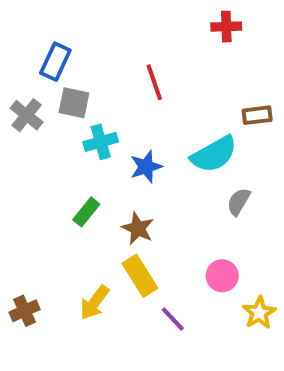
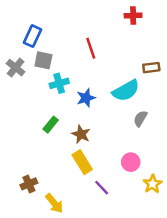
yellow arrow: (95, 303) -> (54, 203), moved, turned -75
brown cross: (25, 311) -> (29, 184), moved

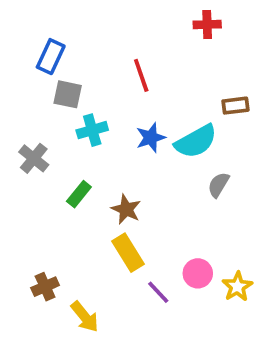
gray cross: (16, 68) -> (34, 158), moved
blue star: (86, 98) -> (151, 138), moved
pink circle: (131, 162) -> (198, 273), moved

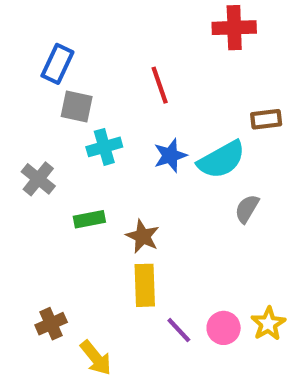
red cross: (207, 24) -> (234, 28), size x1.4
green rectangle: (79, 194) -> (89, 219), turned 40
yellow rectangle: (128, 253) -> (145, 285), turned 30
pink circle: (198, 273) -> (224, 328), moved

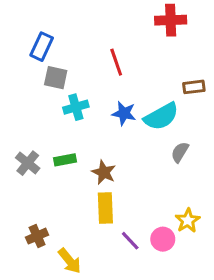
blue star: (170, 155) -> (124, 113), turned 30
gray cross: (38, 179) -> (28, 163), moved
yellow star: (268, 324) -> (188, 220), moved

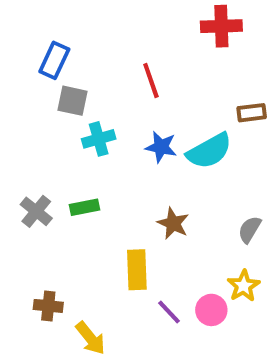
gray semicircle: (180, 152) -> (250, 229), moved
brown star: (104, 172) -> (173, 223), moved
brown cross: (37, 236) -> (48, 306), turned 30

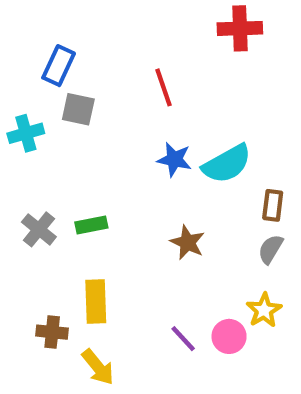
brown rectangle: (252, 113) -> (273, 205), moved, turned -76
cyan cross: (99, 139) -> (26, 133), moved
yellow rectangle: (137, 270) -> (96, 301), moved

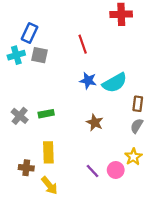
cyan cross: (26, 133) -> (16, 55), moved

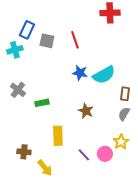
gray square: (39, 55) -> (47, 41), moved
gray cross: (20, 116) -> (18, 90), moved
yellow rectangle: (48, 152) -> (58, 136), moved

